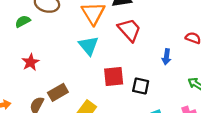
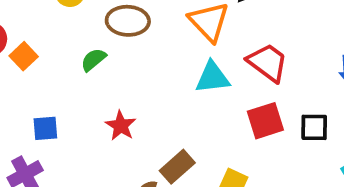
red trapezoid: (129, 30) -> (268, 63), moved
cyan triangle: (89, 46) -> (212, 78), turned -45

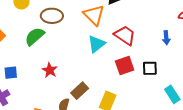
green semicircle: (93, 60) -> (35, 36), size x1.5
cyan triangle: (212, 78) -> (97, 44), turned -30

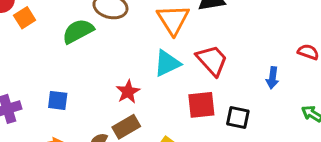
red star: (50, 70) -> (128, 92), moved
blue square: (11, 73) -> (58, 100), moved

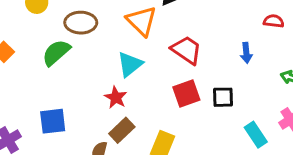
cyan triangle: (167, 63) -> (130, 64), moved
blue square: (58, 100) -> (53, 121), size x1.4

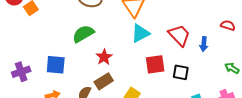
red trapezoid: (186, 50) -> (179, 35), moved
green semicircle: (56, 53) -> (83, 34), moved
cyan triangle: (130, 64) -> (140, 33), moved

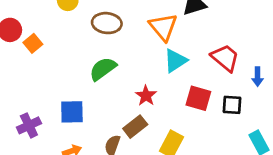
blue arrow: (204, 44) -> (258, 77), moved
red star: (104, 57) -> (146, 96), moved
red square: (155, 64) -> (198, 98), turned 30

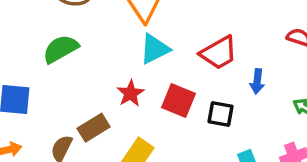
red trapezoid: (225, 58) -> (219, 53), turned 104
red star: (146, 96) -> (130, 93), moved

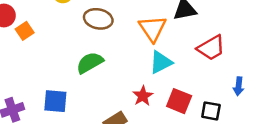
red trapezoid: (219, 53) -> (211, 48), moved

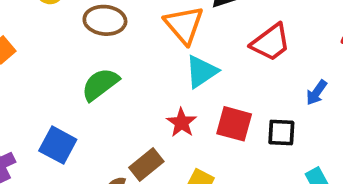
blue arrow: (239, 86) -> (316, 93), turned 36
blue square: (55, 101) -> (58, 145), turned 30

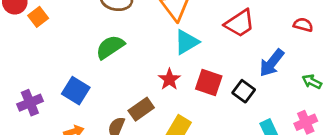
blue arrow: (316, 93) -> (272, 63), size x1.5
black square: (281, 133) -> (244, 91), turned 30

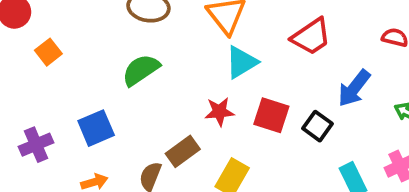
orange square: (38, 17) -> (48, 52), moved
red star: (169, 79) -> (219, 112), turned 30
blue square: (76, 91) -> (96, 128), turned 36

